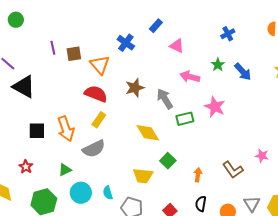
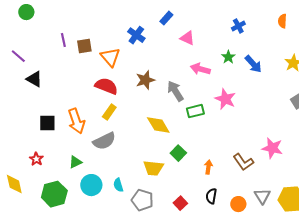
black triangle: (24, 87) -> (34, 79), size x0.7
pink star: (262, 156) -> (272, 148), size x1.5

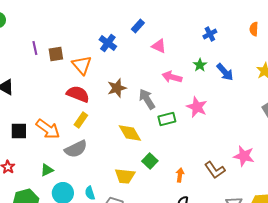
orange arrow: (76, 121) -> (48, 129), turned -35

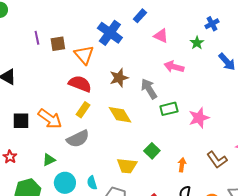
blue cross: (108, 43) -> (110, 33), size x1.4
green star: (200, 65) -> (197, 43), moved
pink star: (197, 107) -> (199, 118), moved, turned 30
yellow diamond: (130, 133) -> (120, 115), moved

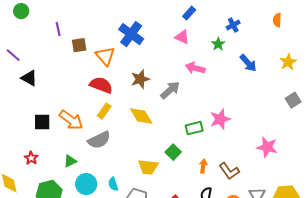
blue rectangle: (140, 16) -> (189, 13), moved
purple line: (37, 38) -> (58, 29), moved
gray arrow: (149, 89) -> (170, 90), turned 80
green rectangle: (169, 109) -> (194, 128), moved
brown L-shape: (217, 160) -> (229, 171), moved

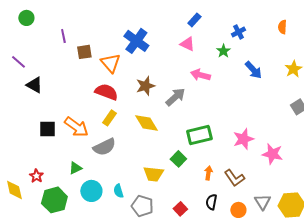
pink star: (220, 119) -> (243, 139), moved
green rectangle: (194, 128) -> (199, 135), size x1.4
red star: (31, 158) -> (36, 176), moved

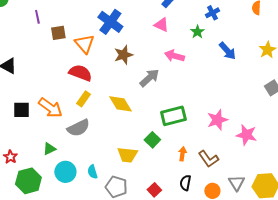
brown star: (145, 86) -> (123, 55), moved

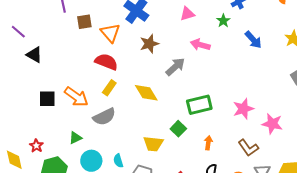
pink triangle: (161, 25) -> (187, 14), turned -42
brown L-shape: (208, 159) -> (248, 148), moved

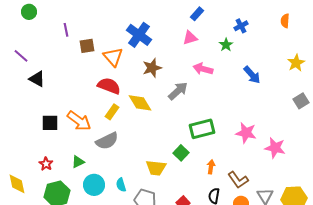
blue arrow: (253, 40) -> (252, 75), moved
yellow diamond: (146, 93) -> (140, 103), moved
pink star: (243, 109) -> (246, 133), turned 30
red star: (36, 146) -> (46, 164), moved
brown L-shape: (248, 148) -> (238, 180), moved

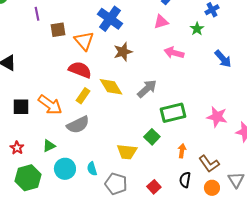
gray arrow: (178, 91) -> (147, 89), moved

